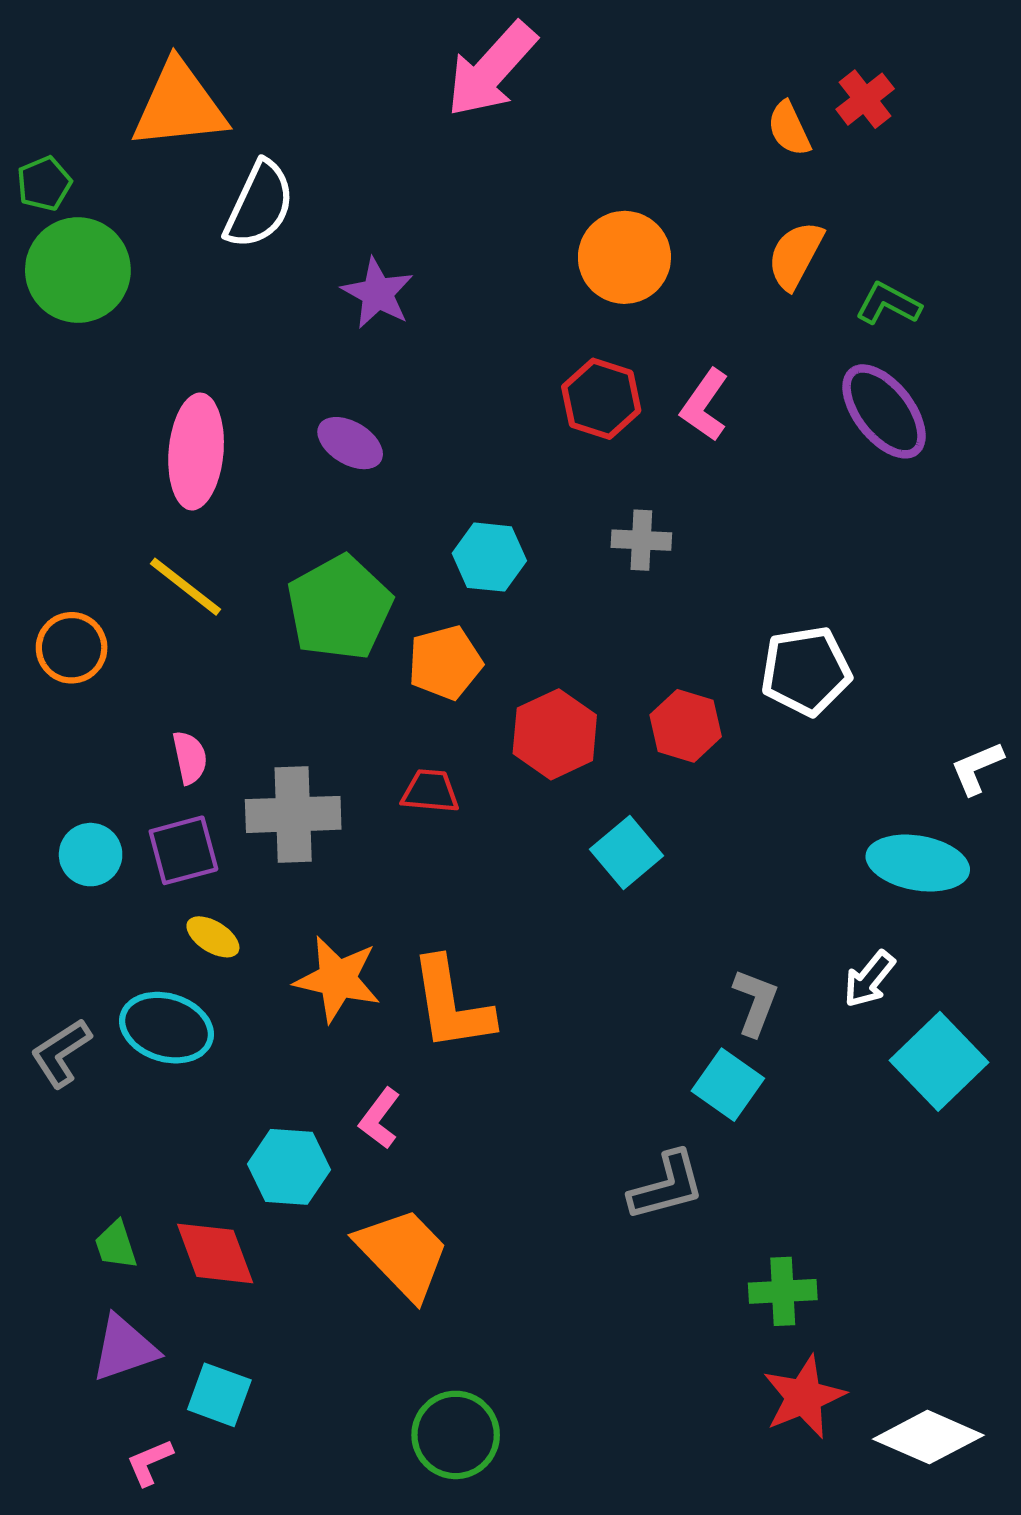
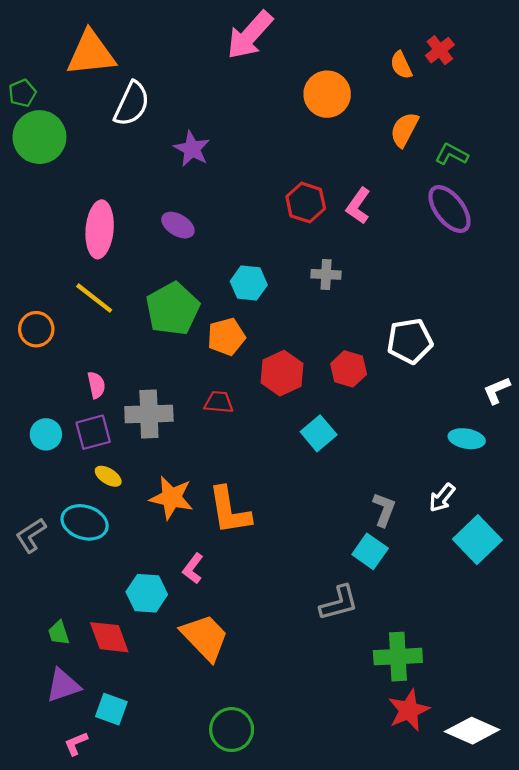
orange circle: (624, 257) -> (327, 94), moved
cyan ellipse: (918, 863) -> (467, 439), size x0.7
green cross: (783, 1291) -> (398, 657), size x1.4

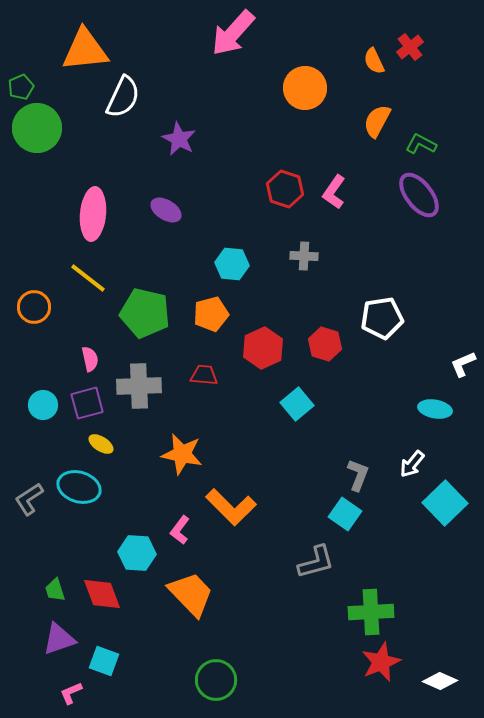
green pentagon: (173, 309) -> (145, 313), moved, turned -30
orange star: (171, 498) -> (182, 454), moved
orange L-shape: (229, 511) -> (231, 507), moved, turned -36
white diamond: (472, 731) -> (440, 681), size x0.7

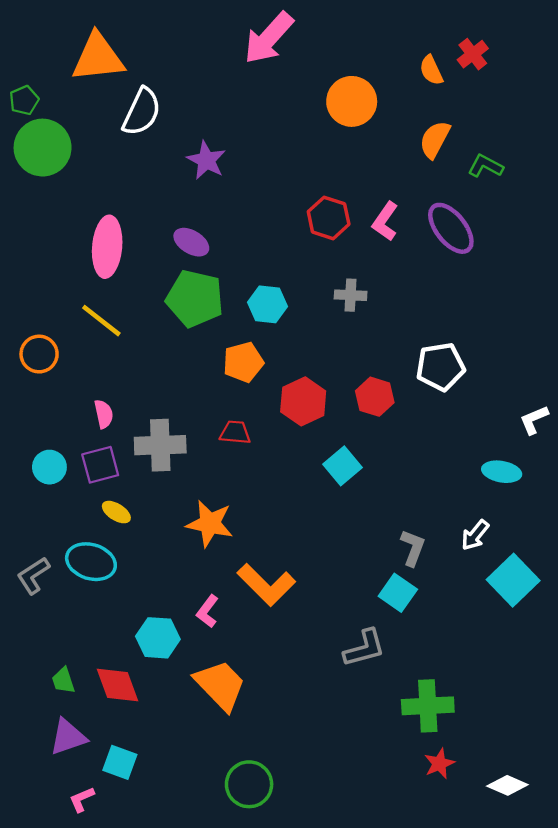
purple ellipse: (419, 195) -> (451, 228), moved
green pentagon: (145, 313) -> (195, 299), moved
red star: (381, 662) -> (439, 764), size x0.7

